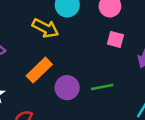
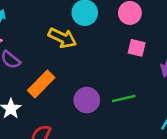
orange rectangle: (39, 70) -> (41, 84), moved

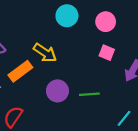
yellow arrow: (62, 38) -> (45, 53), moved

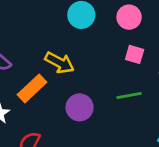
green line: (89, 94) -> (129, 95), moved

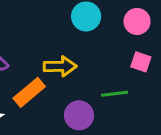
yellow arrow: (60, 63) -> (60, 66), turned -32
green line: (129, 95) -> (114, 94), moved

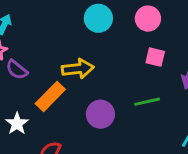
green line: (114, 94) -> (147, 102), moved

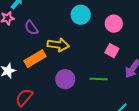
purple semicircle: (17, 70) -> (31, 28), moved

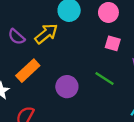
yellow arrow: (58, 45) -> (46, 34), moved, turned -35
green line: (99, 79) -> (105, 79), turned 42

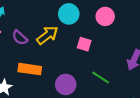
pink square: (113, 43) -> (84, 44), moved
orange rectangle: (28, 71) -> (30, 69), turned 50

